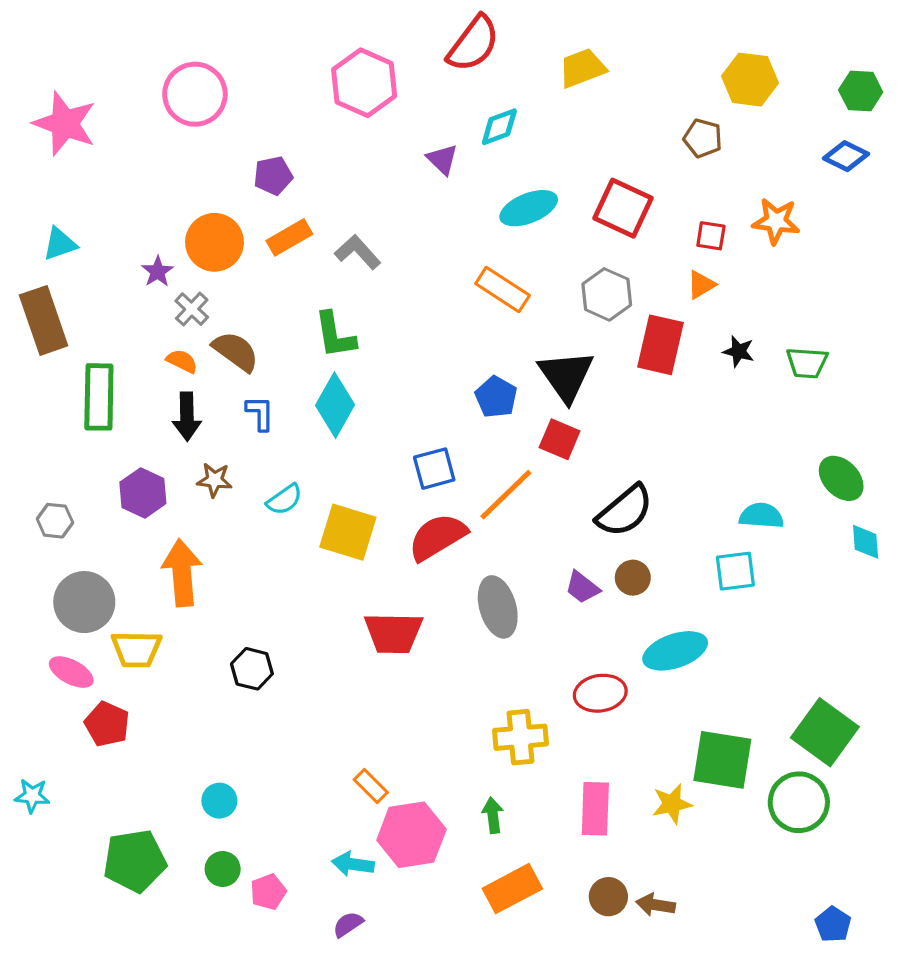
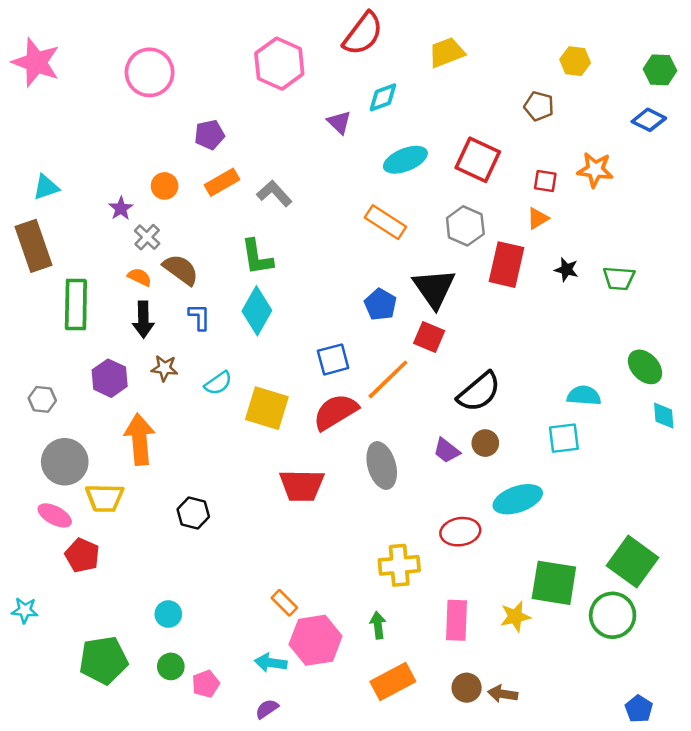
yellow hexagon: (750, 80) -> (575, 61), size x0.7
pink star: (65, 124) -> (36, 62), moved
orange circle: (214, 242) -> (165, 186), size x0.6

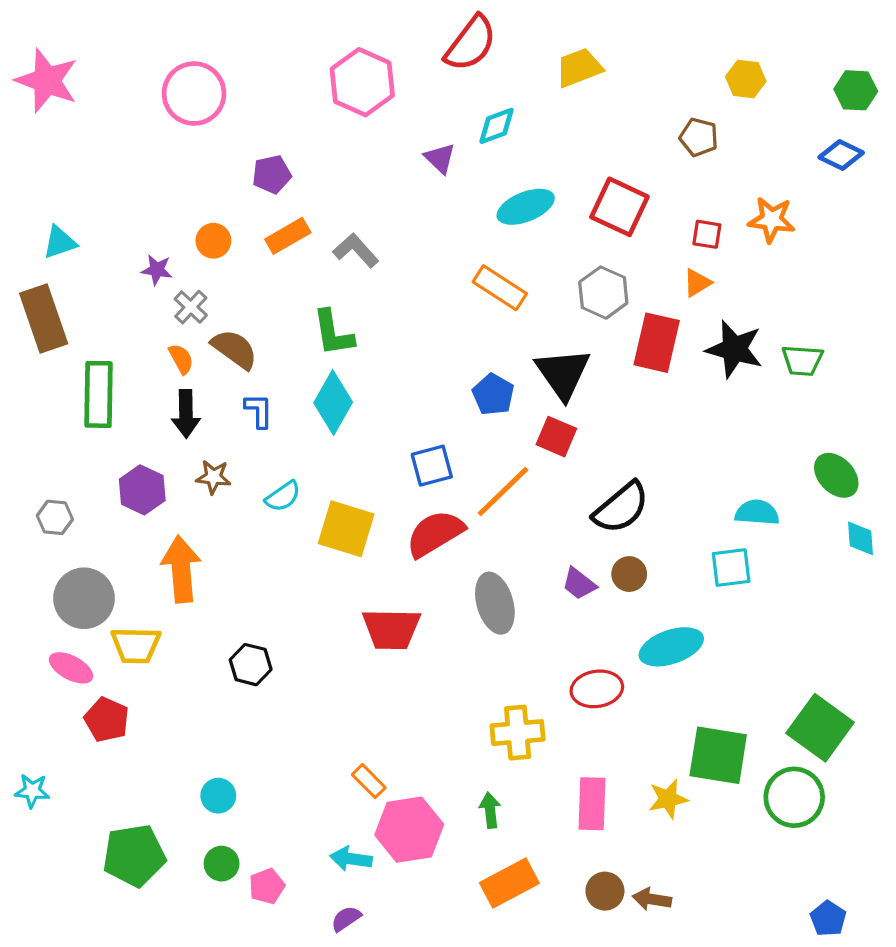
purple star: (121, 208) -> (157, 270), turned -30
black star: (566, 270) -> (734, 349), size x1.8
orange semicircle: (140, 277) -> (181, 359), turned 35

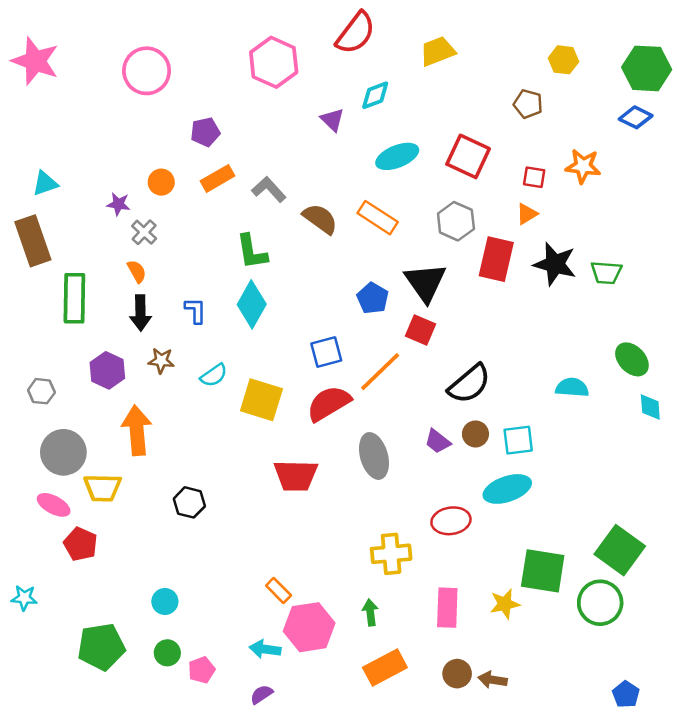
green hexagon: (856, 90) -> (647, 68), size x1.5
brown semicircle: (234, 349) -> (320, 219), moved
cyan square: (731, 568) -> (518, 440), moved

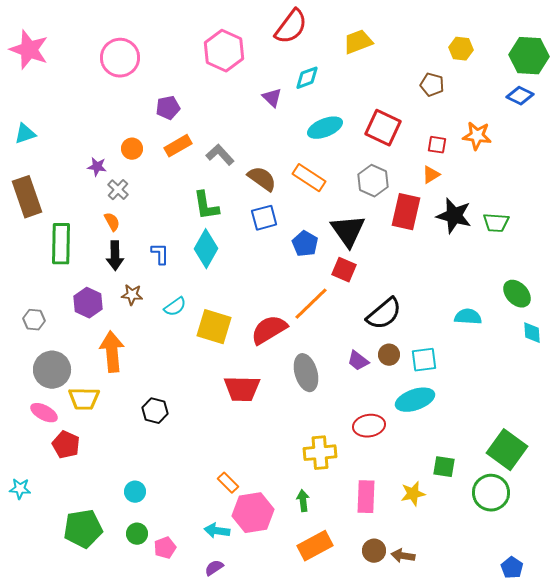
cyan triangle: (45, 183) -> (25, 134), moved
blue square: (326, 352) -> (264, 218), moved
green square: (543, 571) -> (444, 467), size x0.6

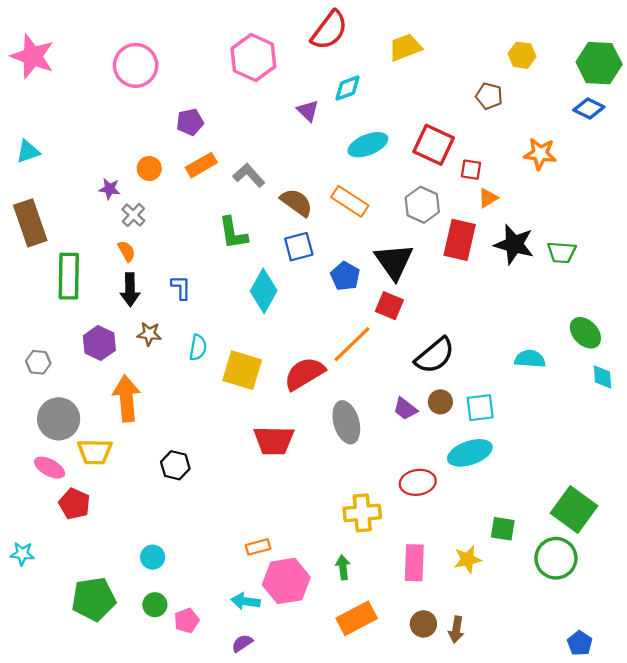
red square: (437, 145) -> (471, 170), moved
cyan diamond: (206, 249) -> (264, 291), moved
cyan semicircle: (175, 307) -> (198, 348), turned -45
orange rectangle: (228, 483) -> (258, 547), turned -60
brown arrow: (403, 556) -> (456, 630), turned -90

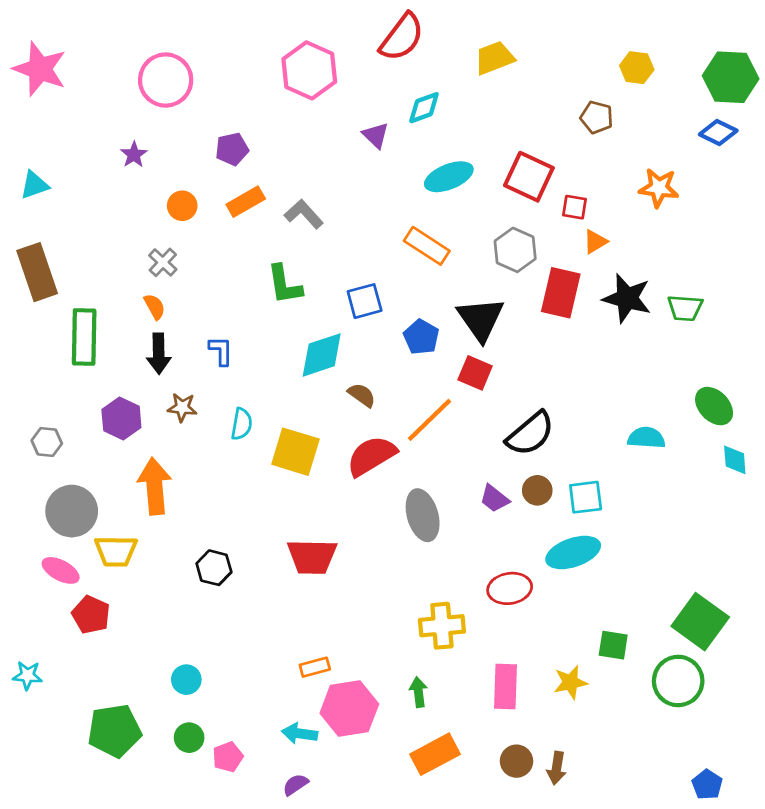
purple star: (110, 189) -> (134, 155), moved, turned 30
brown semicircle: (297, 202) -> (362, 395), moved, size x0.7
cyan diamond: (264, 291) -> (322, 355), turned 42
red trapezoid: (274, 440) -> (312, 557), moved

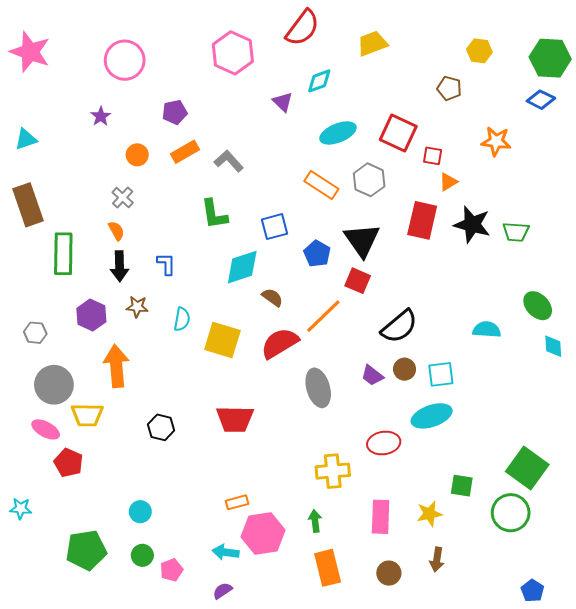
gray hexagon: (515, 250) -> (369, 180), moved
orange rectangle: (435, 754) -> (328, 568), turned -76
brown arrow: (557, 768) -> (437, 560), moved

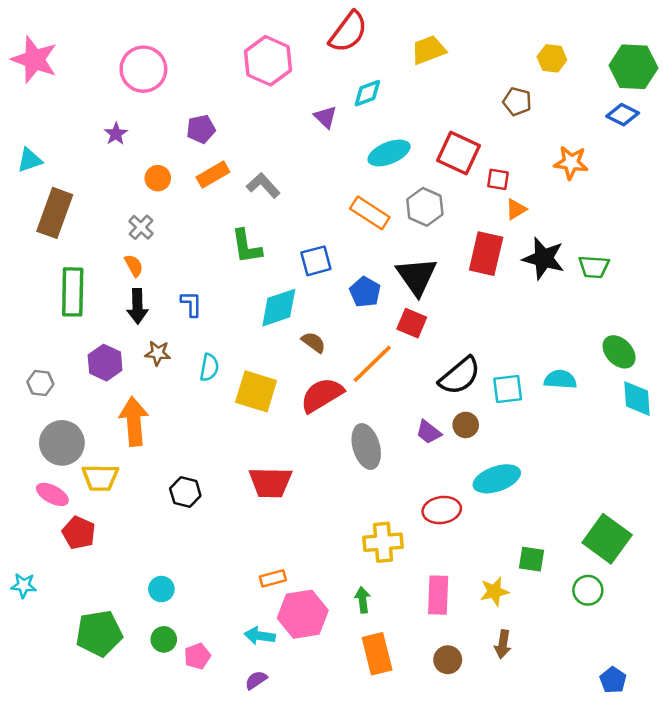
brown rectangle: (28, 205) -> (55, 213), moved, turned 39
cyan diamond: (553, 346) -> (637, 399), size x1.4
cyan square: (441, 374) -> (508, 389), moved
green circle: (511, 513) -> (588, 590), size x0.7

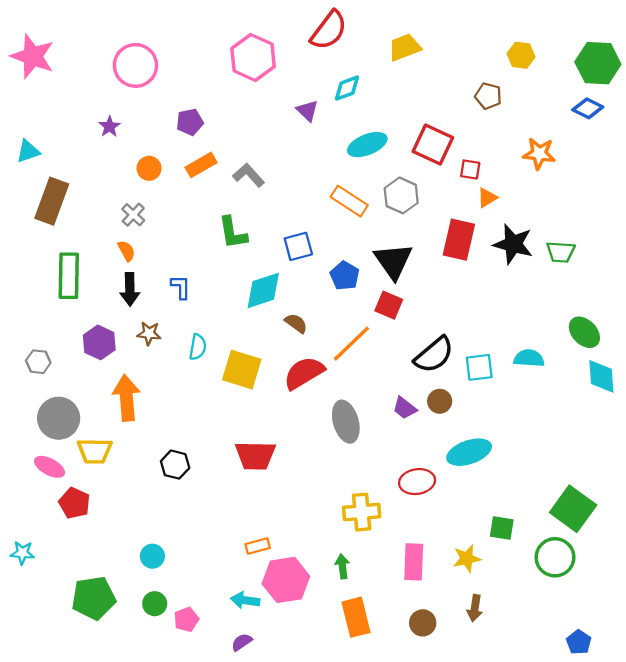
green circle: (588, 590) -> (555, 557), size x1.4

